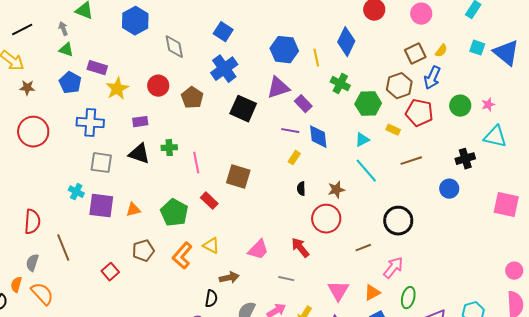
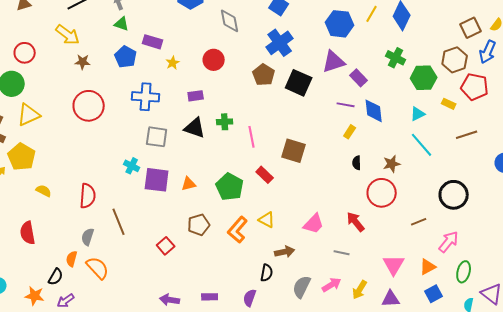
yellow line: (316, 58) -> (372, 14), moved, turned 42
yellow star: (117, 89) -> (173, 63), size x0.6
brown pentagon: (192, 98) -> (264, 75), moved

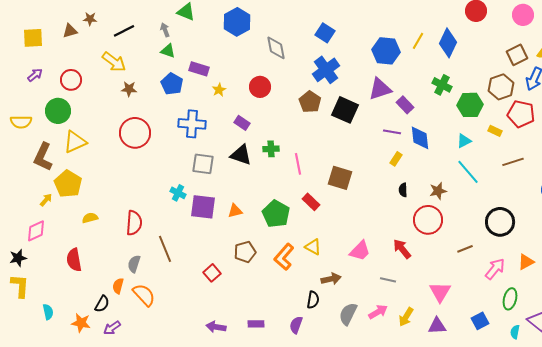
purple rectangle: (196, 96) -> (242, 123), turned 42
yellow semicircle: (44, 191) -> (90, 218), turned -42
orange triangle: (428, 267) -> (526, 262), moved

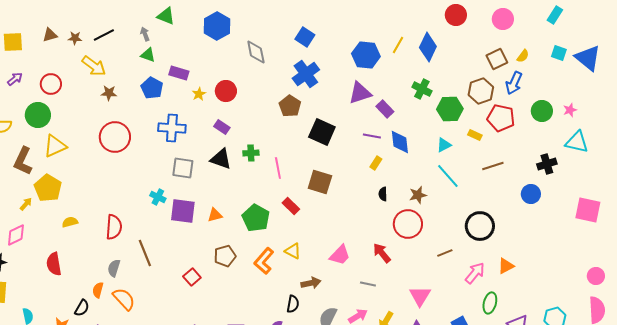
brown star: (90, 19) -> (75, 38), moved
red circle: (260, 87) -> (226, 91), moved
black square: (345, 110) -> (322, 132), moved

